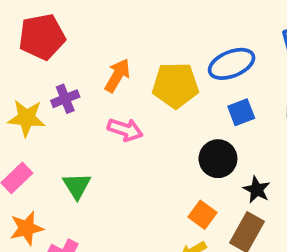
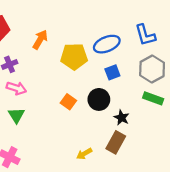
orange arrow: (117, 75) -> (40, 40), moved
pink arrow: (125, 130) -> (16, 88), moved
orange square: (203, 215) -> (68, 102), moved

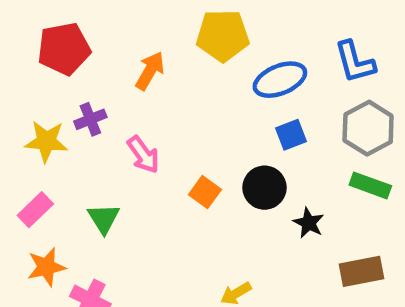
yellow pentagon: (74, 57) -> (223, 36), moved
pink arrow: (16, 88) -> (143, 155), moved, turned 36
brown rectangle: (116, 142) -> (361, 271), moved, turned 50

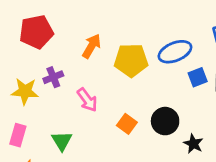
yellow pentagon: (223, 36) -> (131, 60), moved
blue square: (291, 135) -> (198, 77), moved
pink rectangle: (35, 210) -> (18, 135), turned -30

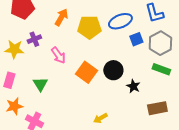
orange square: (127, 124) -> (86, 72), size x1.5

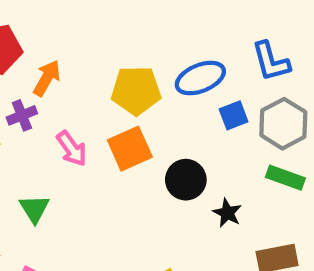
orange arrow: (61, 17) -> (47, 78), moved
orange square: (86, 72) -> (130, 149), moved, turned 30

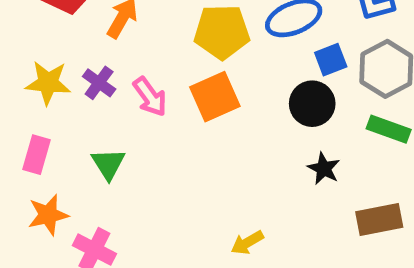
purple cross: (22, 115) -> (99, 83), moved, turned -32
black circle: (186, 180) -> (312, 104), moved

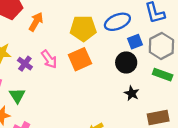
purple cross: (99, 83) -> (25, 64), moved
green triangle: (108, 164) -> (17, 96), moved

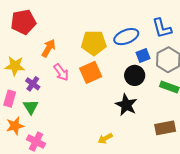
orange arrow: (36, 22) -> (49, 48), moved
purple cross: (25, 64) -> (33, 84), moved
black star: (132, 93) -> (126, 105), moved, size x1.5

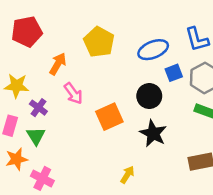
yellow pentagon: (94, 43) -> (99, 42), moved, turned 30
orange square: (91, 72) -> (109, 117), moved
black circle: (135, 75) -> (149, 96), moved
yellow arrow: (105, 138) -> (127, 175), turned 152

